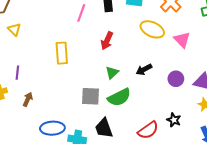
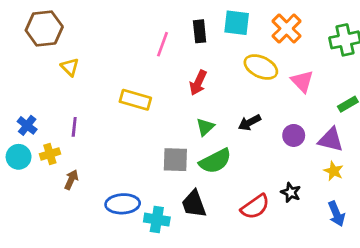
yellow rectangle: (62, 53) -> (135, 100), turned -70
brown arrow: (28, 99) -> (71, 180), moved

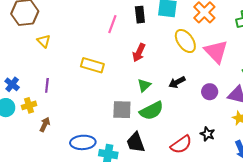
yellow ellipse: (261, 67) -> (185, 41), turned 30
pink triangle: (302, 81) -> (216, 52), size x1.4

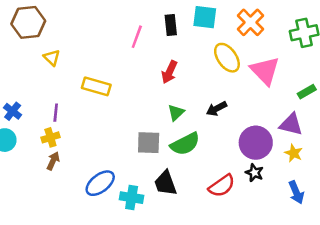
yellow rectangle: (92, 65) -> (96, 86), moved
purple circle: (210, 92) -> (256, 143), moved, size x1.6
yellow cross: (29, 105) -> (50, 137), moved
blue ellipse: (83, 142) -> (100, 183), turned -35

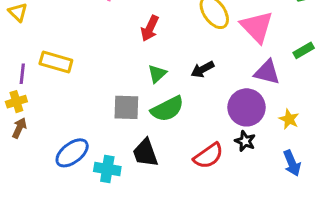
yellow rectangle: (96, 86) -> (56, 62), moved
purple triangle: (291, 124) -> (267, 72), moved

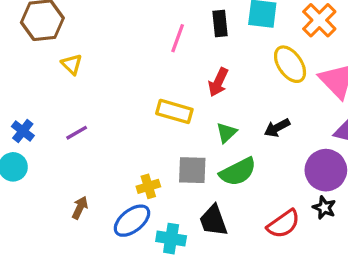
yellow rectangle: (56, 62) -> (174, 111), moved
purple line: (22, 74) -> (77, 133), turned 54
yellow cross: (16, 102) -> (148, 186), moved
brown arrow: (19, 128) -> (80, 208), moved

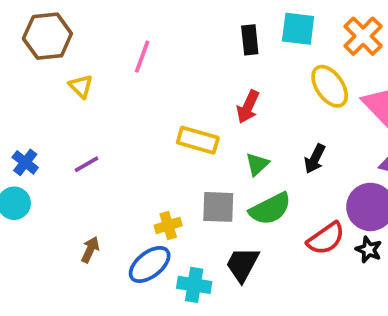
pink line: (178, 38) -> (142, 57), moved
black arrow: (277, 128) -> (315, 159), turned -35
black trapezoid: (213, 221) -> (242, 264), turned 48
red semicircle: (283, 224) -> (326, 238), moved

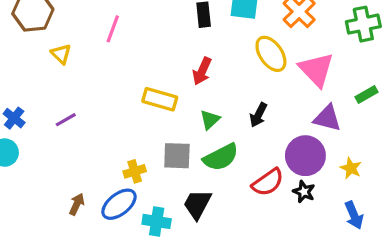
brown arrow: (90, 250) -> (77, 204), moved

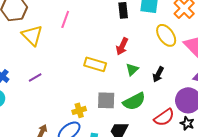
yellow triangle: (61, 54) -> (32, 35), size x1.6
green triangle: (210, 120) -> (132, 69), moved

